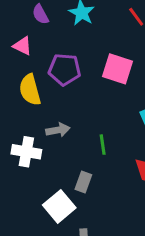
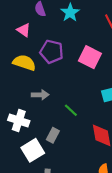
yellow semicircle: (30, 90) -> (24, 63), turned 115
green line: (103, 145) -> (71, 110), turned -48
white cross: (26, 152) -> (19, 121), moved

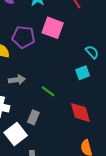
pink square: (90, 57) -> (53, 28), moved

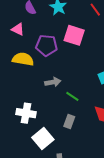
gray arrow: (17, 80) -> (53, 82), moved
gray rectangle: (33, 117) -> (69, 122), moved

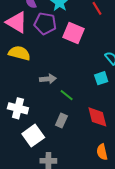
pink triangle: (18, 29) -> (17, 22), size x1.6
purple pentagon: (46, 45) -> (45, 24), moved

